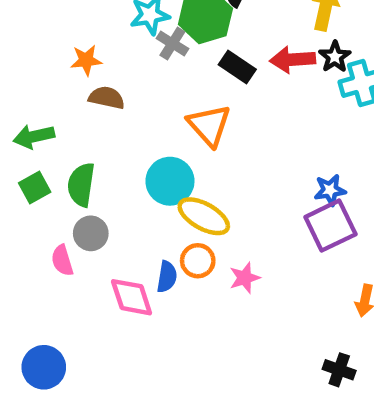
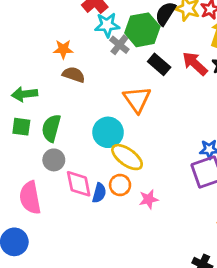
red arrow: (293, 60) -> (195, 64), turned 40
green square: (35, 188) -> (21, 127), turned 30
pink semicircle: (62, 260) -> (30, 198), moved, size x1.6
pink diamond: (132, 297) -> (79, 184), moved

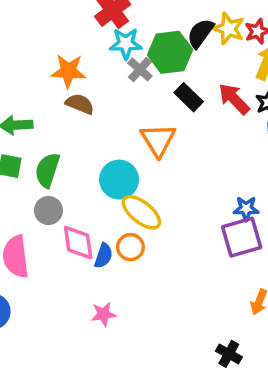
orange star: (63, 49) -> (68, 71), size x1.4
pink star: (149, 199) -> (103, 314), moved

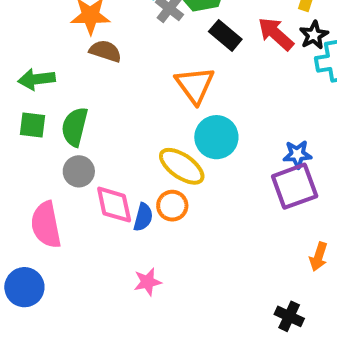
cyan circle: (119, 180) -> (216, 137), moved

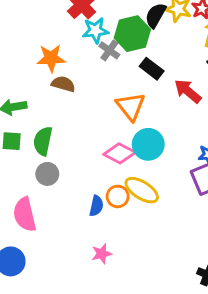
red arrow: (276, 34) -> (188, 91), moved
yellow ellipse: (182, 166) -> (142, 190), moved
pink diamond: (114, 205) -> (120, 153), moved, turned -48

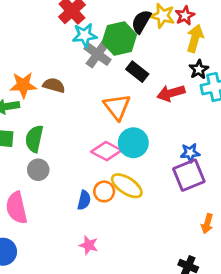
gray cross: (109, 50) -> (98, 54), size x1.4
orange star: (51, 58) -> (23, 85), moved
red arrow: (188, 91) -> (171, 93), turned -56
pink star: (102, 254) -> (89, 245), turned 30

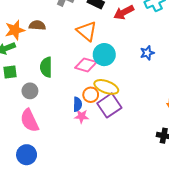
green semicircle: (34, 139) -> (46, 67), moved
gray circle: (38, 170) -> (30, 91), moved
purple square: (189, 175) -> (109, 105), moved
pink star: (89, 245) -> (82, 116), moved

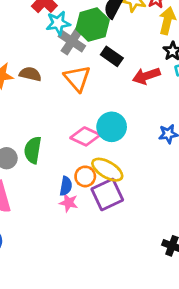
orange triangle: (87, 31) -> (77, 78), moved
green semicircle: (46, 67) -> (33, 150), moved

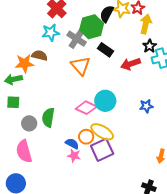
cyan star: (58, 23) -> (51, 33), moved
brown semicircle: (30, 74) -> (40, 55), moved
blue semicircle: (66, 186) -> (72, 144), turned -72

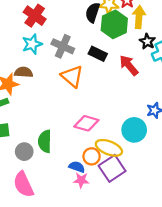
green hexagon: (92, 27) -> (114, 24), moved
red arrow: (130, 64) -> (129, 65), turned 78
cyan circle: (105, 101) -> (134, 130), moved

